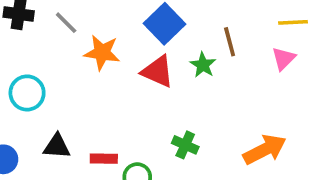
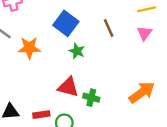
green star: (203, 65) -> (77, 51), moved
red triangle: (158, 71) -> (68, 87), moved

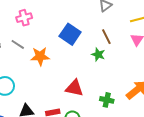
green star: (77, 51) -> (98, 55), moved
green cross: (91, 98) -> (107, 100), moved

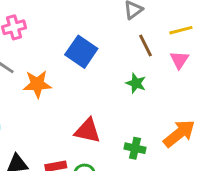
brown line: (106, 37) -> (146, 45), moved
green star: (98, 55) -> (136, 83), moved

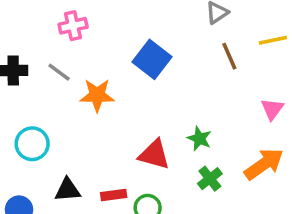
pink triangle: (179, 60) -> (272, 109), moved
green star: (136, 83) -> (199, 139), moved
green cross: (135, 148) -> (210, 179), turned 36

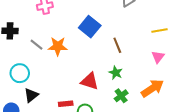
yellow line: (273, 40) -> (160, 31), moved
brown line: (229, 56) -> (117, 45), moved
gray line: (59, 72) -> (36, 45), moved
black triangle: (68, 190) -> (31, 95), moved, turned -35

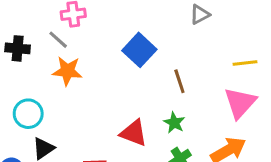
gray line: (36, 45) -> (58, 40), moved
orange star: (58, 46) -> (67, 71), moved
pink triangle: (158, 57) -> (240, 103), size x1.6

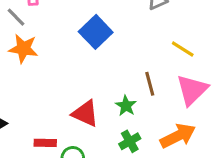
yellow line: (245, 63) -> (183, 49), moved, turned 35
brown line: (179, 81) -> (150, 84), moved

